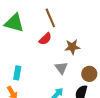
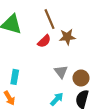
brown star: (72, 47) -> (67, 37), moved
brown circle: (89, 74) -> (81, 78), moved

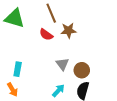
red semicircle: (44, 41) -> (46, 35), turned 80

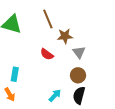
red semicircle: (46, 35) -> (47, 54), moved
gray triangle: (62, 64) -> (79, 52), moved

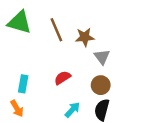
brown line: (48, 19) -> (56, 30), moved
red semicircle: (47, 54) -> (63, 78), moved, turned 112

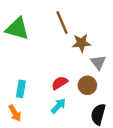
brown line: (56, 30) -> (62, 22), moved
brown circle: (101, 85) -> (87, 85), moved
cyan arrow: (72, 110) -> (58, 106), moved

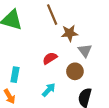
red semicircle: (60, 83) -> (50, 58), moved

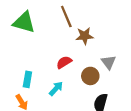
gray triangle: (85, 51) -> (109, 62), moved
cyan arrow: (49, 90) -> (56, 89), moved

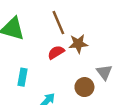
red semicircle: (64, 62) -> (56, 52), moved
cyan rectangle: (27, 79) -> (23, 77), moved

